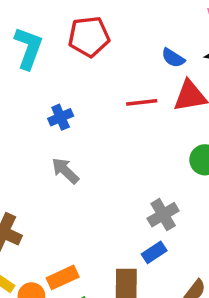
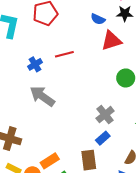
red line: (142, 102) -> (64, 54), moved
gray arrow: (65, 171) -> (42, 96), size x1.4

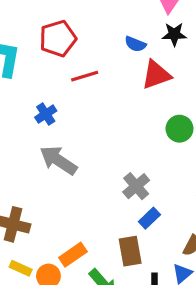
red line: (64, 54) -> (85, 76), moved
gray cross: (105, 115) -> (136, 186), moved

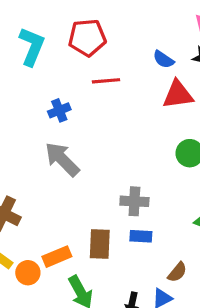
gray cross: (136, 186) -> (134, 201), turned 32
blue rectangle: (149, 218) -> (141, 236), turned 35
brown rectangle: (130, 251) -> (100, 244), moved

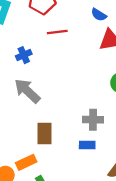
gray cross: (134, 201) -> (93, 120), moved
brown rectangle: (100, 244) -> (45, 134), moved

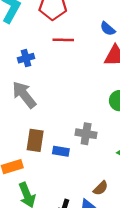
blue rectangle: (87, 145) -> (61, 151), moved

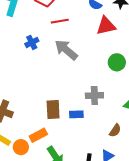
gray arrow: (24, 95) -> (66, 50), moved
brown semicircle: (101, 188) -> (115, 131), moved

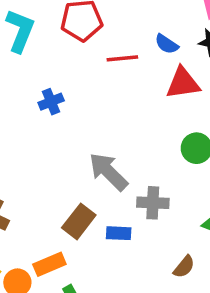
red line: (60, 21) -> (122, 58), moved
gray arrow: (66, 50) -> (108, 172), moved
brown rectangle: (53, 110) -> (79, 221), turned 36

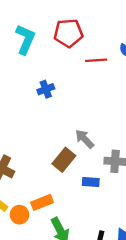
gray arrow: (108, 172) -> (85, 139), size x0.7
brown rectangle: (79, 221) -> (64, 160), moved

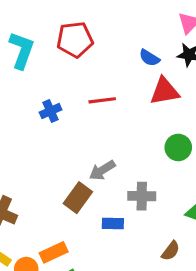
red line: (96, 60) -> (102, 100), moved
gray arrow: (85, 139) -> (102, 170), turned -75

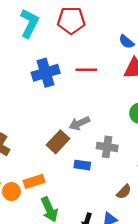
blue cross: (51, 111) -> (46, 73), size x1.6

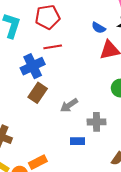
red line: (86, 70) -> (53, 47), moved
brown rectangle: (58, 142) -> (38, 93), moved

